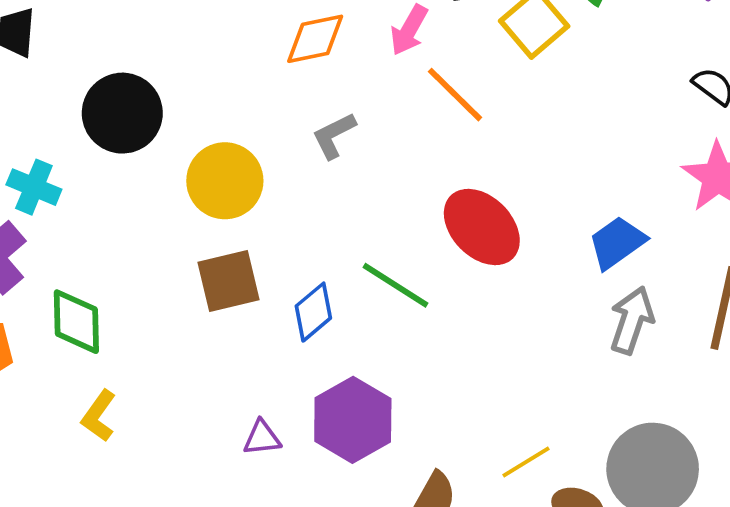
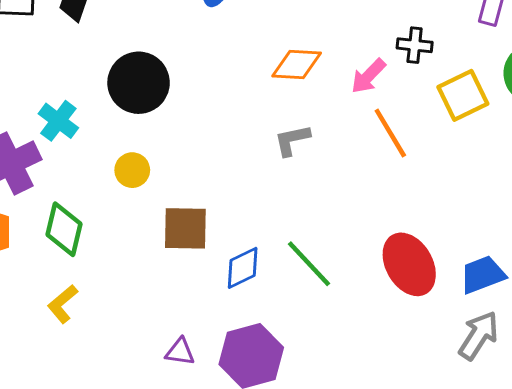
yellow circle: (225, 181) -> (132, 170), moved, size x0.6
red ellipse: (482, 227) -> (409, 264), moved

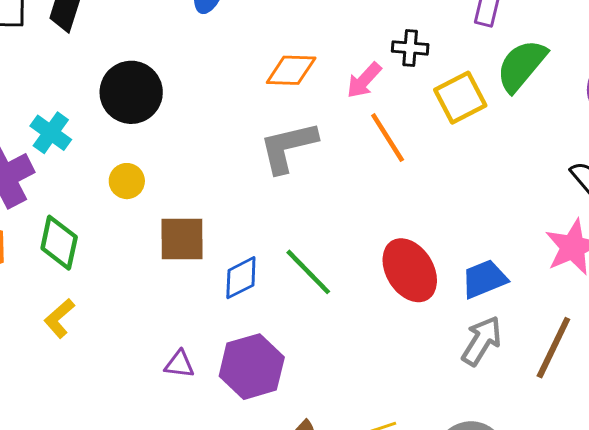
gray L-shape: (292, 140) -> (288, 147), size x1.6

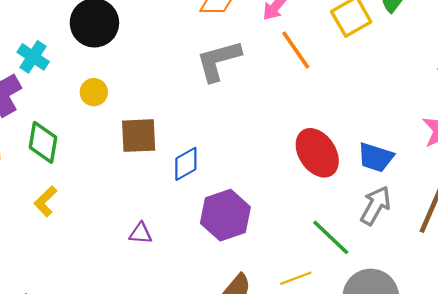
green line: (308, 272) -> (331, 237), moved
blue trapezoid: (484, 279) -> (376, 157), turned -138
purple hexagon: (252, 367) -> (225, 215), moved

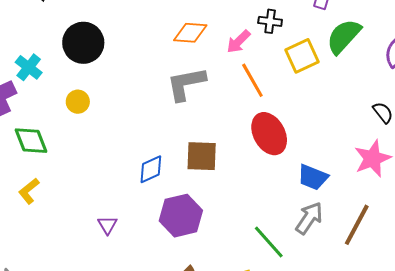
brown square: (139, 136) -> (202, 156), moved
green diamond: (43, 142) -> (31, 141), turned -36
red ellipse: (317, 153) -> (269, 134), moved
purple triangle: (141, 233) -> (107, 225), turned 50

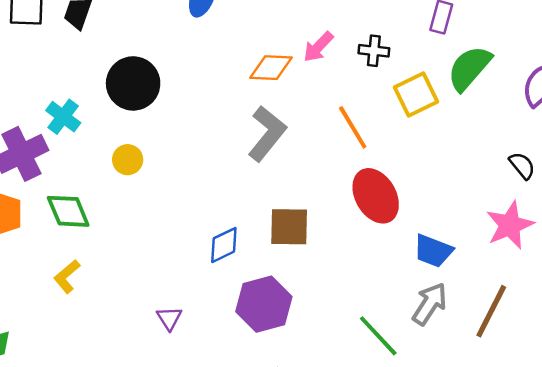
pink arrow: (238, 42) -> (318, 47), moved
gray L-shape: (186, 84) -> (267, 134), turned 141

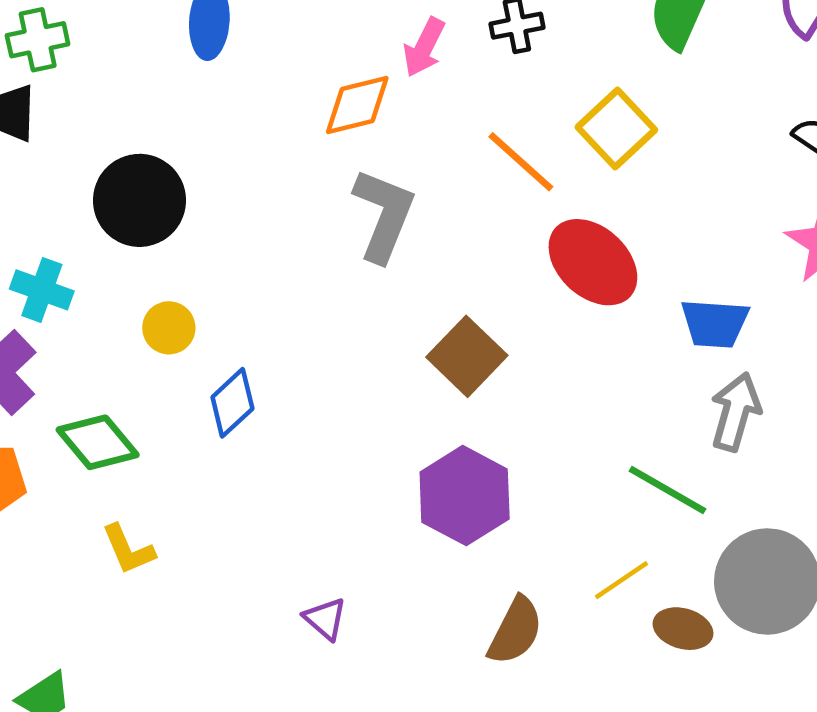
yellow square: (416, 95) -> (616, 128), moved
brown square: (289, 227) -> (467, 356), turned -30
blue diamond: (224, 245) -> (232, 403), moved
yellow L-shape: (67, 276) -> (128, 549), turned -56
purple triangle: (169, 318) -> (325, 619), moved

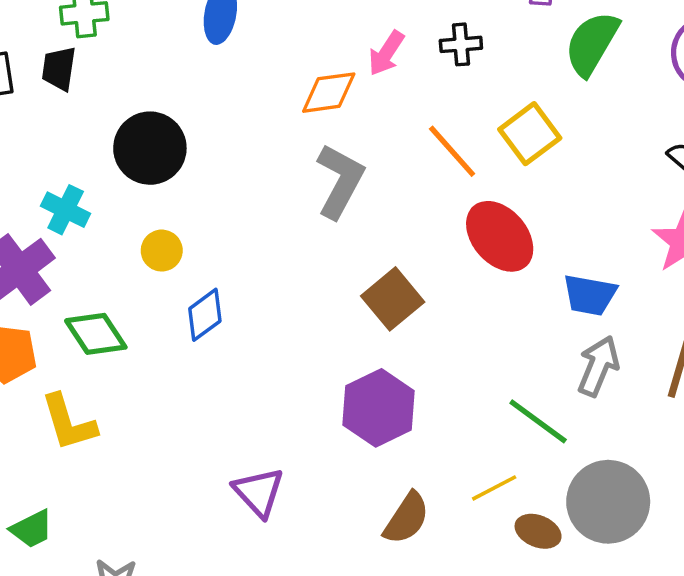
yellow L-shape: (128, 549) -> (69, 422), moved, size x1.4
purple triangle: (325, 619) -> (259, 492), size x1.5

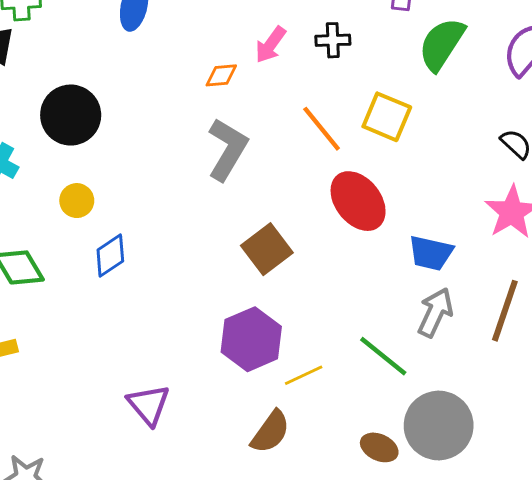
orange diamond: (329, 93) -> (221, 75), size x0.7
yellow square: (530, 134) -> (387, 117), turned -33
yellow line: (494, 488) -> (304, 375), moved

